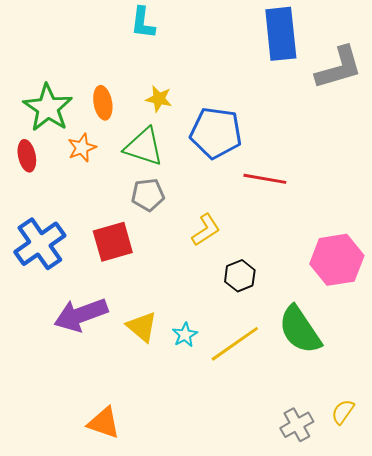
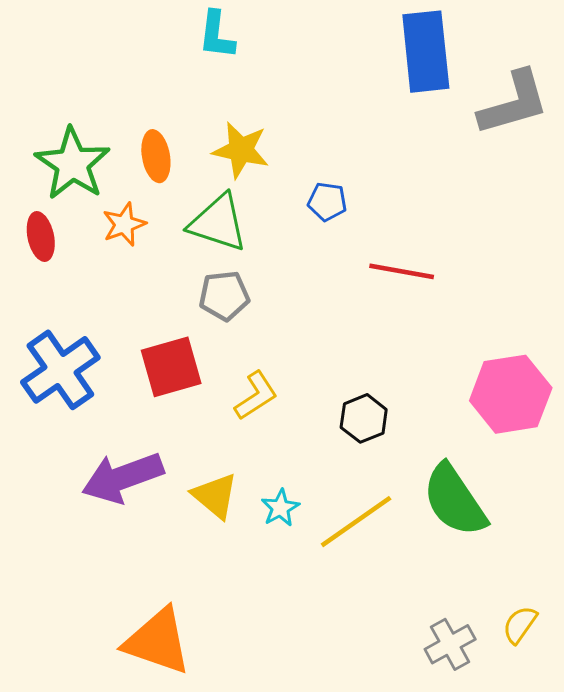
yellow star: (159, 99) -> (241, 150), size x1.4
blue pentagon: (216, 133) -> (327, 202), size x0.5
yellow L-shape: (206, 230) -> (256, 396), moved
orange triangle: (104, 423) -> (157, 641), size x1.4

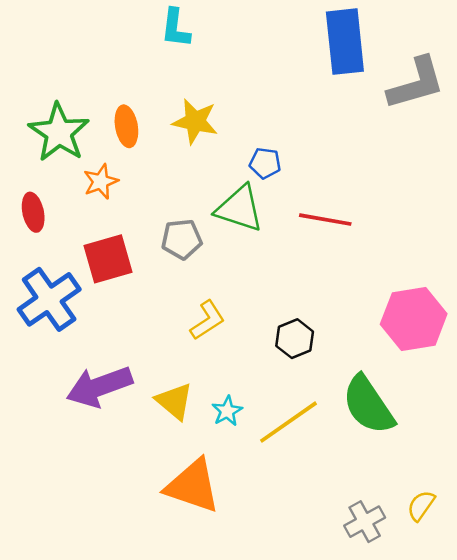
green triangle: (218, 223) -> (239, 209), moved
red ellipse: (41, 237) -> (33, 212), moved
red square: (171, 367) -> (108, 259), moved
orange triangle: (157, 641) -> (193, 486), moved

